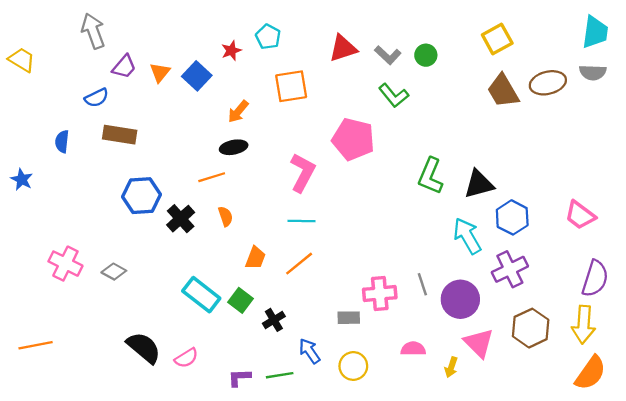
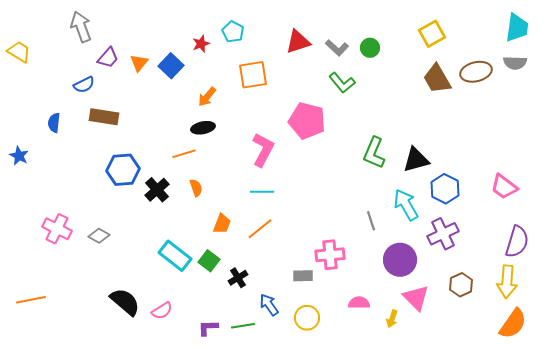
gray line: (422, 284) -> (371, 221), moved
brown hexagon: (531, 328) -> (461, 285), size x0.7

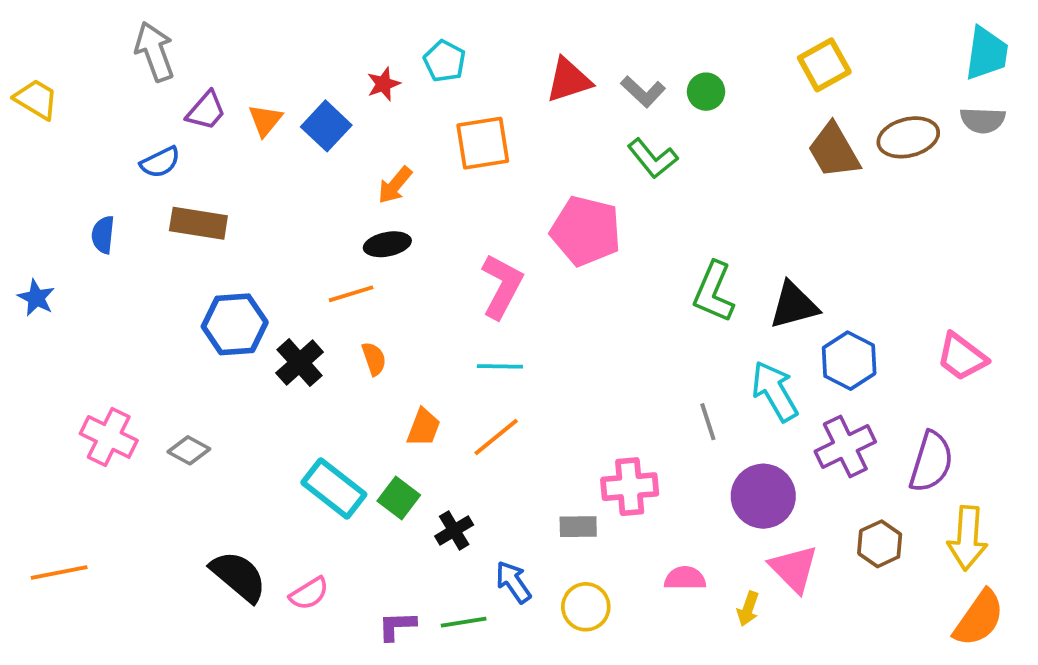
purple semicircle: (517, 242) -> (931, 462), moved

